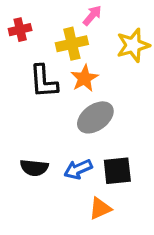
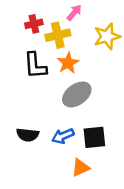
red cross: (20, 30) -> (34, 24), moved

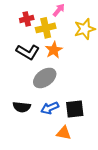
black L-shape: (35, 65) -> (28, 52), turned -55
gray ellipse: (77, 94) -> (45, 78), moved
orange triangle: (81, 168) -> (64, 133), turned 35

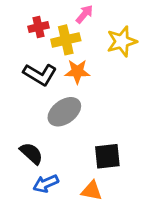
orange star: (54, 50) -> (77, 72), turned 30
black semicircle: (22, 107) -> (31, 153), turned -144
blue arrow: (50, 108) -> (46, 184), moved

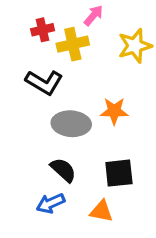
orange star: (77, 72) -> (114, 111), moved
gray ellipse: (64, 112) -> (71, 124), turned 40
black semicircle: (31, 153) -> (63, 170), moved

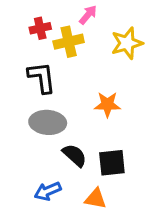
black L-shape: (44, 82) -> (42, 78), turned -128
gray ellipse: (71, 124) -> (48, 122), moved
black semicircle: (63, 170) -> (75, 155), moved

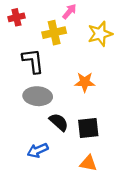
red cross: (40, 28) -> (16, 17), moved
orange triangle: (95, 199) -> (88, 163), moved

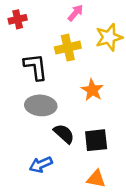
yellow cross: (54, 33) -> (68, 48), moved
orange star: (85, 82) -> (92, 90), turned 30

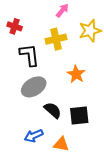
red cross: (18, 19) -> (15, 26), moved, turned 32
gray ellipse: (41, 105) -> (34, 87), turned -35
orange triangle: (96, 179) -> (61, 144), moved

